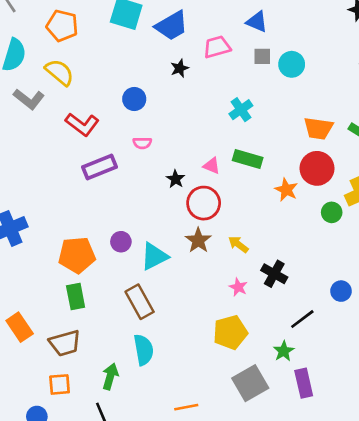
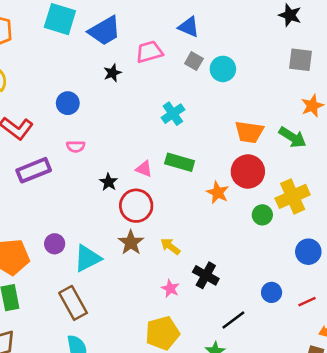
gray square: (262, 56) -> (194, 61), turned 30

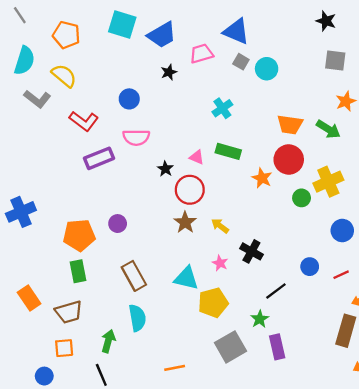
blue triangle: (189, 27) -> (236, 31), size x1.4
pink semicircle: (76, 147) -> (136, 137), size x1.6
cyan triangle: (87, 258) -> (186, 278), moved, turned 40

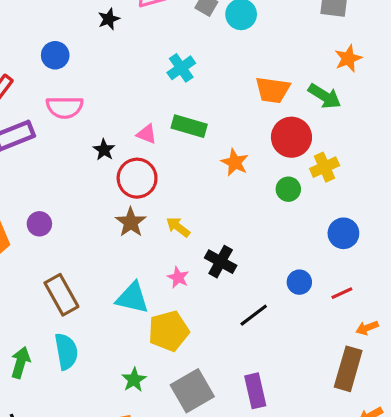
red circle: (289, 159) -> (291, 137), moved
yellow cross: (328, 182) -> (325, 167), size x0.7
green star: (260, 319) -> (134, 380), moved
green arrow: (108, 341) -> (21, 362), moved

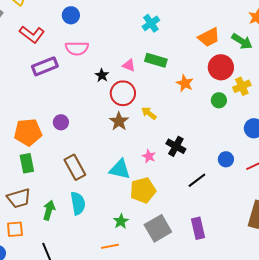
orange trapezoid: (273, 90) -> (209, 37), turned -35
yellow arrow: (178, 227) -> (149, 113), moved

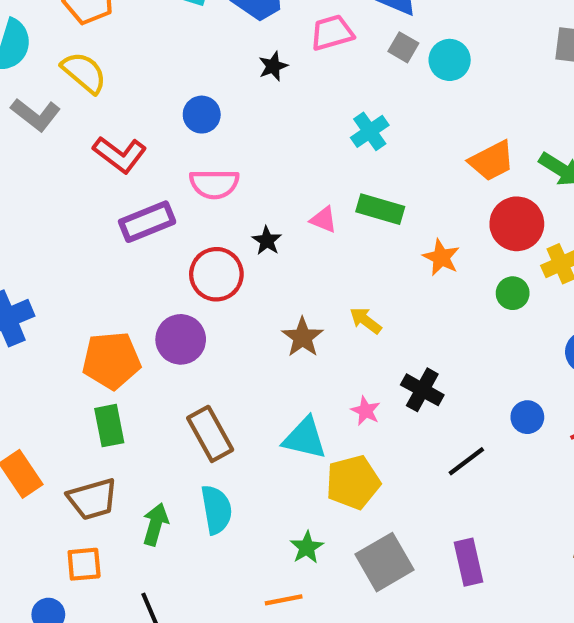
red circle: (123, 93) -> (216, 274), moved
purple circle: (61, 122) -> (181, 339), size x1.5

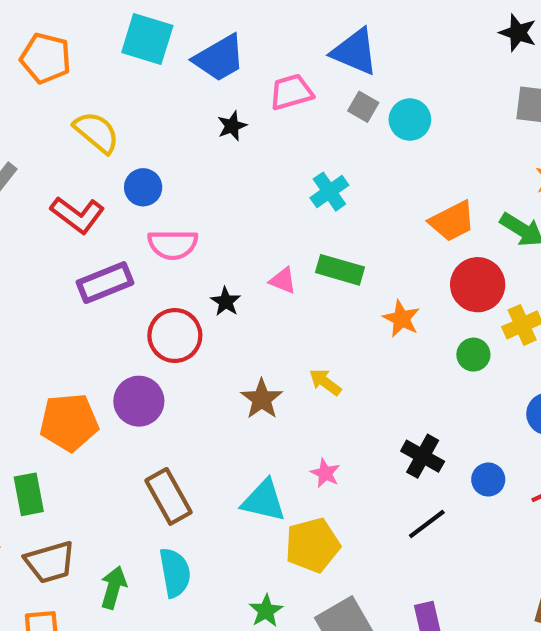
yellow semicircle: (84, 73) -> (97, 132), moved
blue circle: (202, 115) -> (143, 187), moved
black cross: (422, 390) -> (423, 456), moved
green rectangle: (109, 426) -> (29, 494), moved

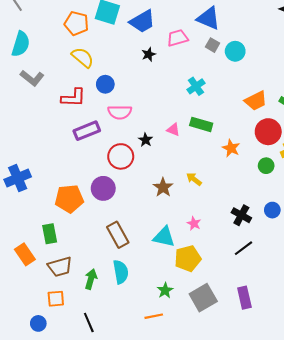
orange pentagon: (46, 58) -> (76, 23), moved
red L-shape: (77, 215) -> (73, 98), turned -35
blue circle: (488, 479) -> (272, 210), moved

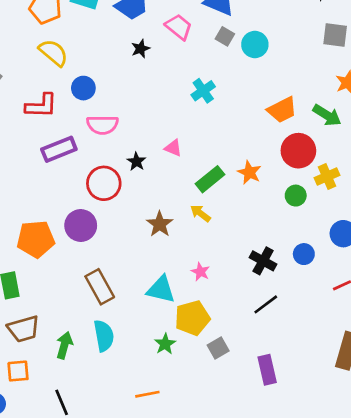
pink trapezoid: (177, 38) -> (179, 27), turned 55
green rectangle: (201, 124) -> (210, 179), moved, turned -55
green star: (165, 290) -> (165, 344), moved
gray square: (203, 298) -> (218, 348), moved, size x0.6

